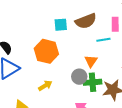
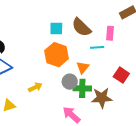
brown semicircle: (86, 21) -> (81, 27), turned 60
orange hexagon: (46, 51) -> (57, 55), moved

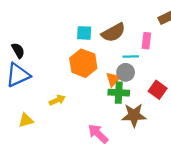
brown semicircle: (81, 27) -> (113, 32), turned -75
gray circle: (70, 82) -> (126, 72), moved
green cross: (82, 88) -> (119, 93), moved

